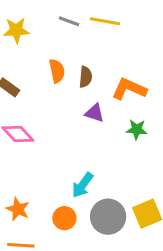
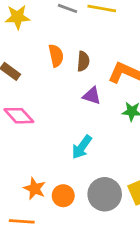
cyan arrow: (82, 185) -> (82, 147), moved
orange star: (18, 209) -> (35, 189), moved

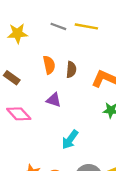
purple triangle: (92, 96) -> (54, 100), moved

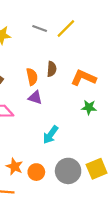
yellow line: (86, 26) -> (66, 28), turned -55
orange semicircle: (49, 65) -> (32, 77), moved

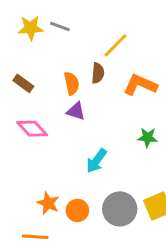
gray line: (40, 28) -> (60, 26), moved
yellow line: (66, 28) -> (115, 45), moved
green star: (89, 107) -> (147, 137), moved

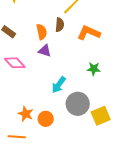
gray circle: (120, 209) -> (78, 104), moved

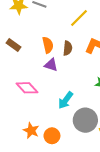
brown semicircle: (60, 25) -> (68, 48), moved
pink diamond: (15, 63) -> (27, 88), moved

